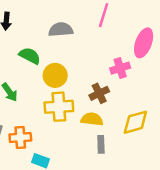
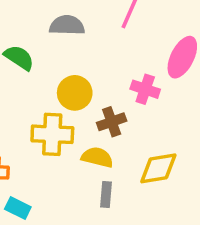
pink cross: (120, 68) -> (145, 89), turned 30
yellow circle: (55, 75) -> (75, 93), moved

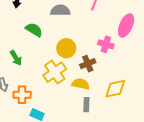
yellow cross: (52, 134) -> (55, 72), turned -35

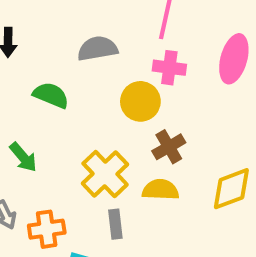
pink cross: (106, 44) -> (169, 68), moved
yellow circle: (66, 48) -> (140, 101), moved
gray rectangle: (86, 105) -> (115, 224), moved

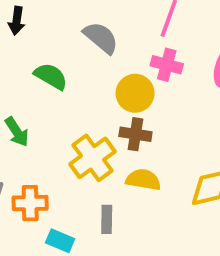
gray semicircle: (98, 49) -> (101, 38), turned 42
brown cross: (169, 147) -> (135, 134), moved, turned 32
gray rectangle: (115, 224) -> (107, 219), moved

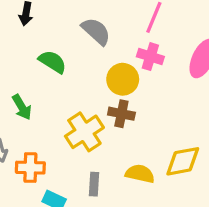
yellow semicircle: (143, 180) -> (140, 174), moved

